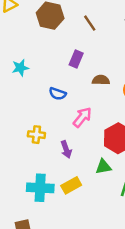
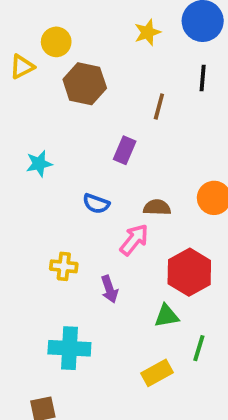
brown line: (90, 23) -> (159, 107), moved, turned 49
brown semicircle: (101, 80) -> (157, 207), moved
yellow rectangle: (71, 185) -> (157, 373), moved

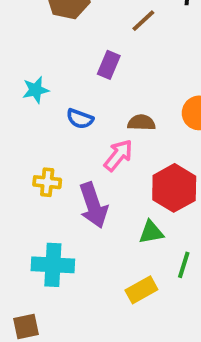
brown line: (159, 107) -> (143, 21), turned 32
cyan star: (39, 164) -> (36, 90), moved
purple arrow: (109, 289) -> (93, 205), size x1.6

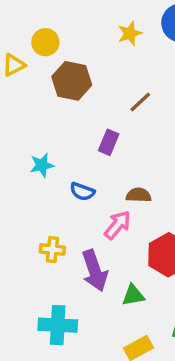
green triangle: (151, 232) -> (133, 295), moved

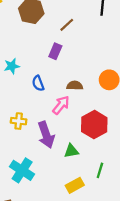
brown line: (140, 102) -> (67, 25), moved
blue semicircle: (82, 192) -> (38, 83), turned 49
cyan cross: (58, 325) -> (22, 170), turned 30

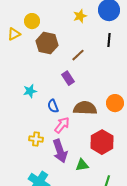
purple rectangle: (55, 51) -> (68, 78), turned -56
brown semicircle: (75, 86) -> (85, 108), size x1.6
pink arrow: (61, 105) -> (62, 125), moved

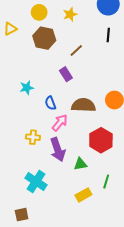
yellow star: (80, 16) -> (70, 14), moved
yellow circle: (32, 21) -> (39, 12), moved

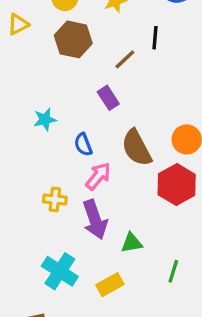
black line: (108, 35) -> (155, 38), moved
brown semicircle: (83, 105) -> (137, 148), turned -120
red hexagon: (101, 140) -> (177, 185), moved
yellow rectangle: (83, 195) -> (110, 285), moved

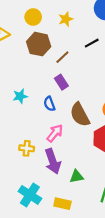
black line: (155, 38) -> (92, 43), turned 56
brown line: (125, 59) -> (62, 57), moved
blue semicircle: (83, 144) -> (49, 104), moved
yellow rectangle: (110, 285) -> (62, 204), turned 42

